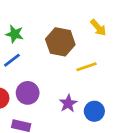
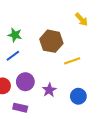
yellow arrow: (98, 28) -> (81, 19), moved
purple star: (68, 103) -> (49, 90), moved

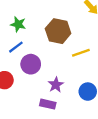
purple circle: (25, 82) -> (31, 64), moved
purple rectangle: (20, 108) -> (48, 104), moved

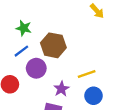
brown hexagon: (58, 31) -> (53, 45), moved
yellow line: (81, 53) -> (87, 74), moved

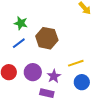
purple circle: (36, 68) -> (33, 72), moved

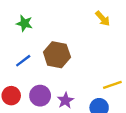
green star: (21, 23) -> (24, 23), moved
yellow line: (76, 63) -> (112, 85), moved

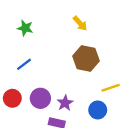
yellow arrow: (103, 19) -> (80, 23), moved
brown hexagon: (57, 55) -> (86, 59), moved

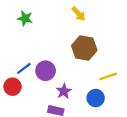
blue line: (24, 64) -> (24, 68), moved
purple circle: (40, 98) -> (46, 71), moved

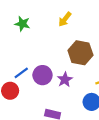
yellow arrow: (79, 14) -> (65, 19), moved, turned 80
purple star: (64, 91) -> (65, 80), moved

